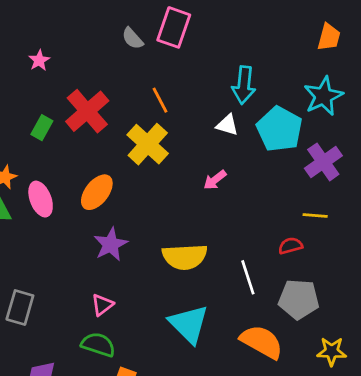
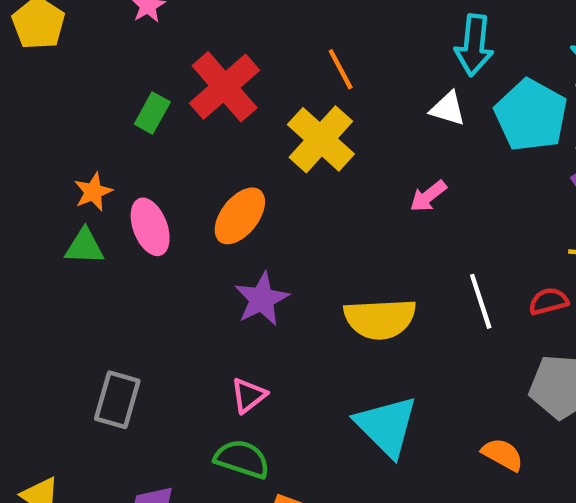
white line: (248, 277) -> (481, 301), moved
orange semicircle: (262, 342) -> (503, 455), size x0.6

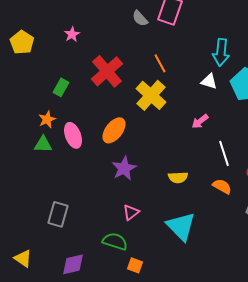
green rectangle: (152, 113) -> (61, 87), moved
white line: (481, 301) -> (224, 153), moved
yellow semicircle: (380, 319) -> (178, 177), size x0.6
pink triangle: (249, 395) -> (131, 212), moved
orange semicircle: (503, 455) -> (222, 186), moved

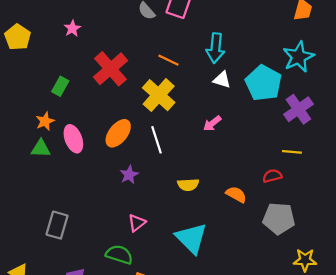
cyan arrow: (221, 52) -> (215, 48), moved
orange line: (160, 63) -> (168, 60), turned -36
white line: (224, 153) -> (156, 140), moved
purple star: (124, 168) -> (129, 175), size x0.7

